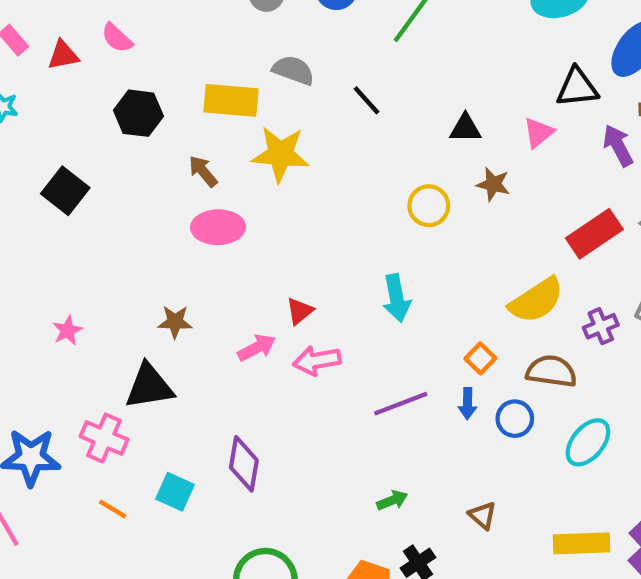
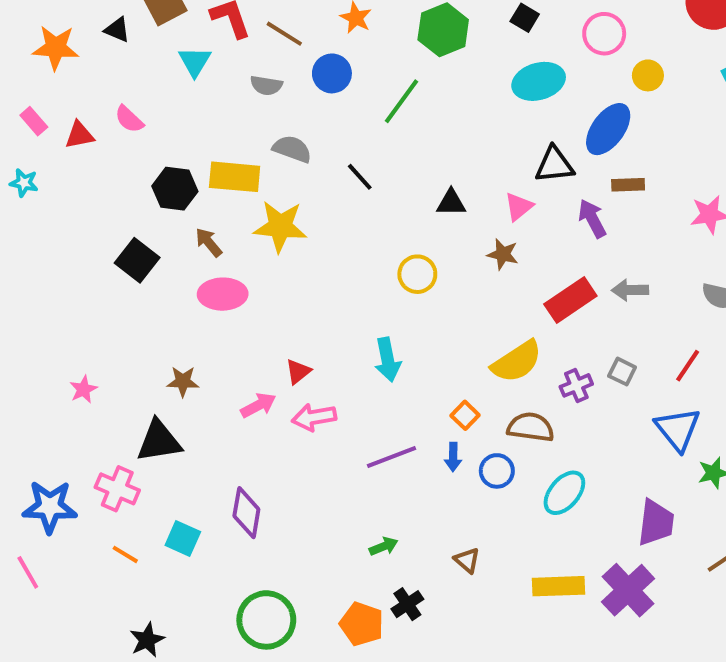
black hexagon: (138, 113) -> (175, 189), moved
brown star: (493, 184) -> (503, 254), moved
black square: (65, 191) -> (137, 260), moved

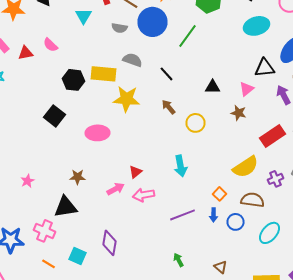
blue circle: (332, 73) -> (152, 22), size x1.5
brown arrow: (209, 242) -> (168, 107), moved
green arrow: (384, 546) -> (178, 260), turned -96

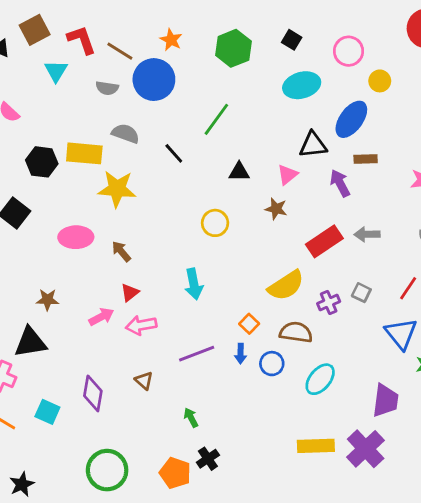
green line: (188, 36) -> (216, 119), moved
brown arrow: (168, 107) -> (121, 251), moved
brown triangle: (220, 267) -> (144, 381), moved

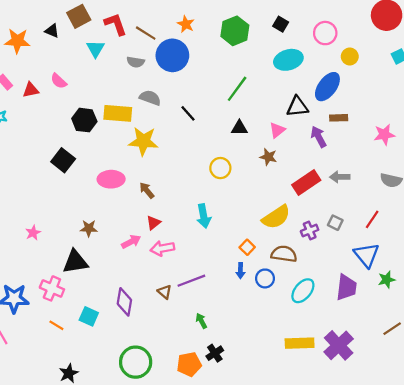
green line: (216, 119) -> (237, 89), moved
purple line: (197, 354) -> (191, 281), moved
purple trapezoid: (385, 400) -> (346, 287), moved
orange pentagon: (175, 473) -> (189, 364), turned -30

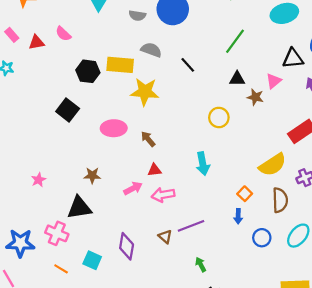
brown star: (268, 157) -> (255, 97), moved
red triangle: (153, 223) -> (154, 170), turned 32
brown semicircle: (284, 254) -> (280, 200), turned 80
blue circle: (265, 278) -> (262, 238), moved

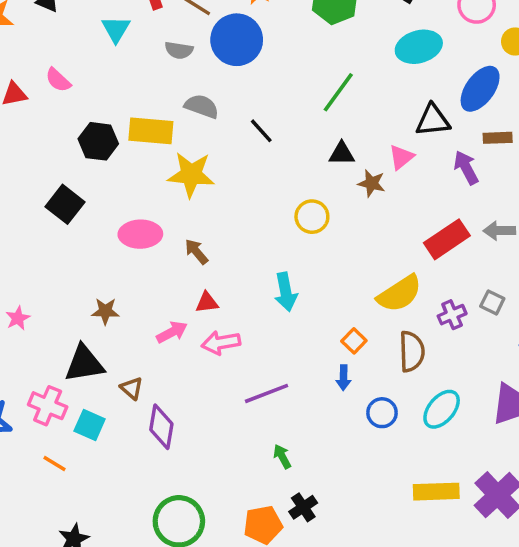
brown triangle: (165, 237) -> (132, 388), moved
cyan square: (92, 260) -> (90, 425), moved

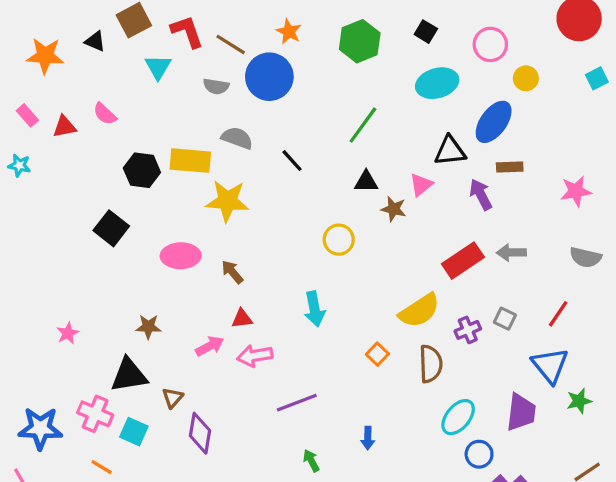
blue arrow: (343, 378) -> (368, 438), moved
brown triangle: (132, 388) -> (173, 398), turned 30
blue circle: (382, 413) -> (479, 454), moved

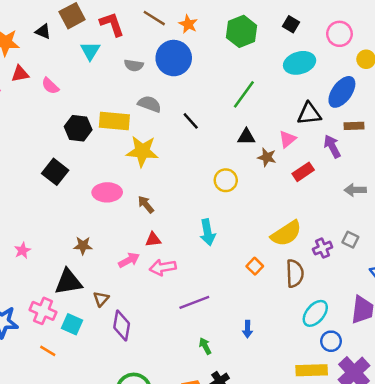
brown line: (231, 44) -> (154, 18), moved
red triangle: (65, 127) -> (20, 74), moved
red rectangle: (463, 261) -> (303, 172), moved, size x0.7

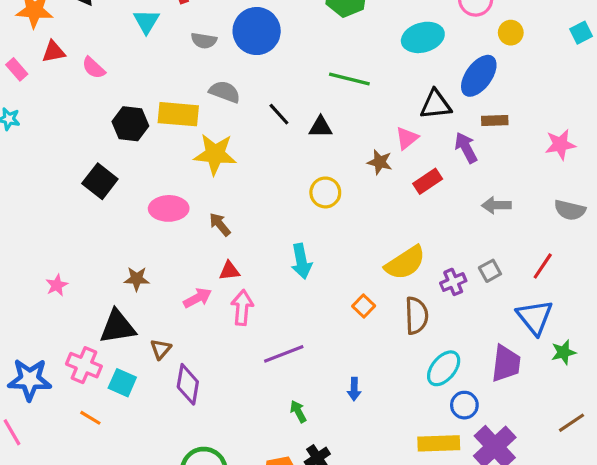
green line: (244, 94) -> (349, 79), turned 68
black triangle: (246, 137) -> (321, 127), moved
gray square: (350, 240) -> (490, 271), turned 35
pink arrow: (163, 267) -> (242, 308), turned 105

